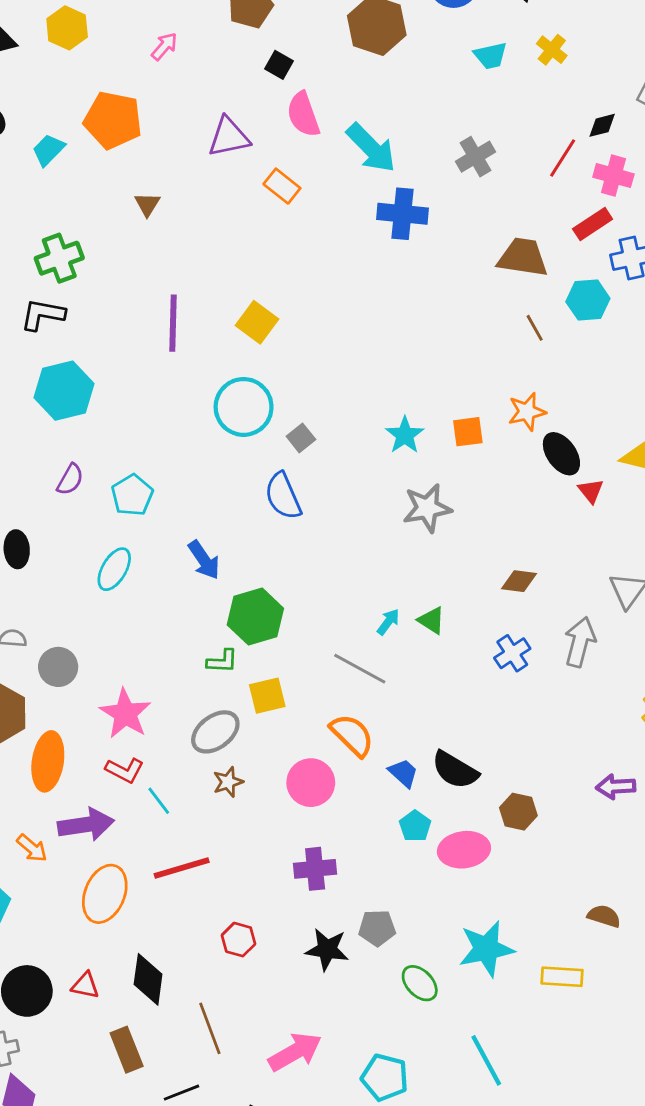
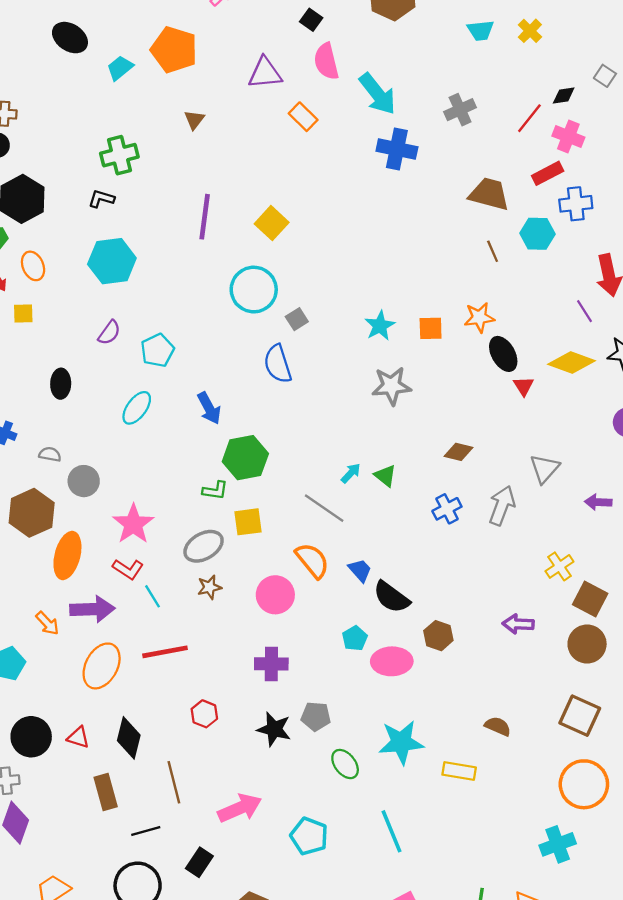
black L-shape: (43, 315) -> (101, 199), size x0.7
blue trapezoid: (403, 773) -> (360, 570), moved

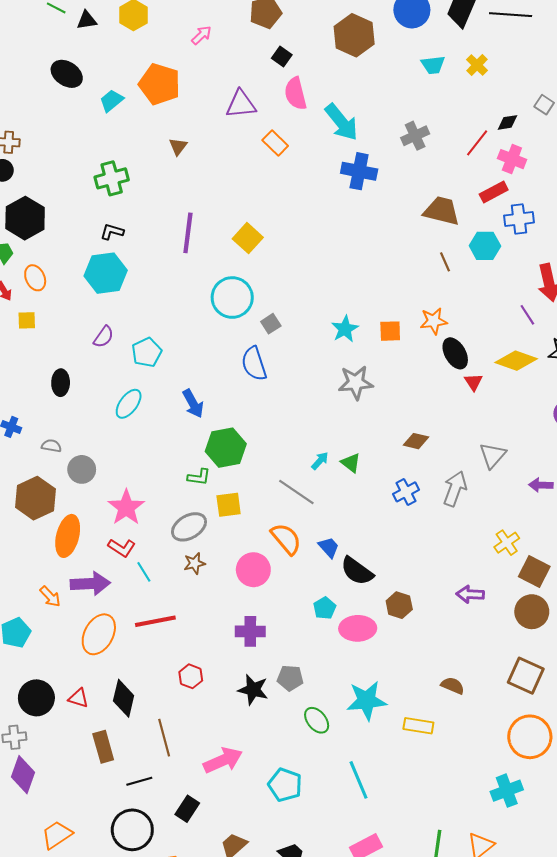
black L-shape: (101, 199) -> (112, 232), moved

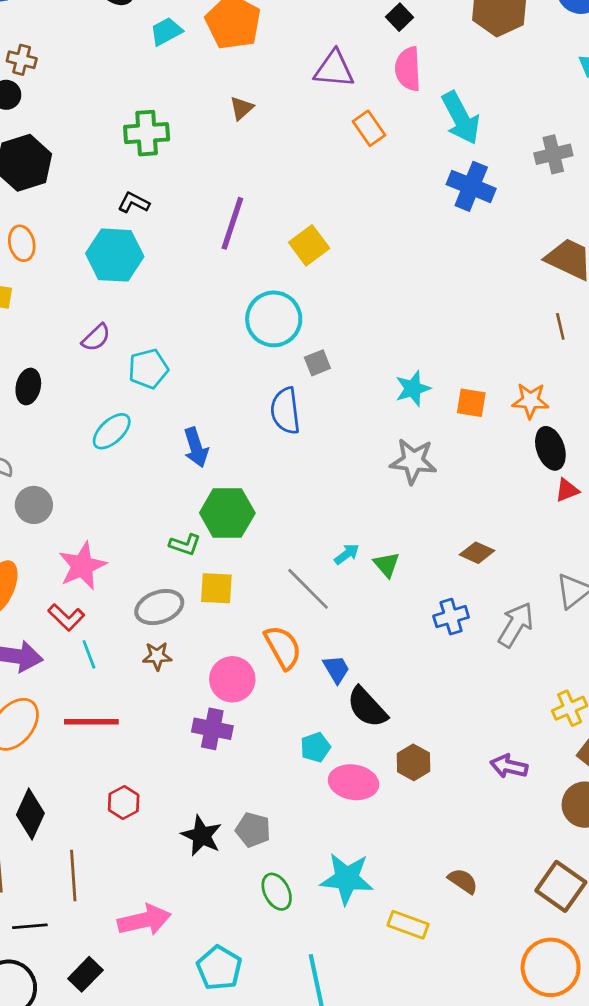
red triangle: (473, 382) -> (567, 490), turned 30
purple cross: (250, 631) -> (212, 729), moved

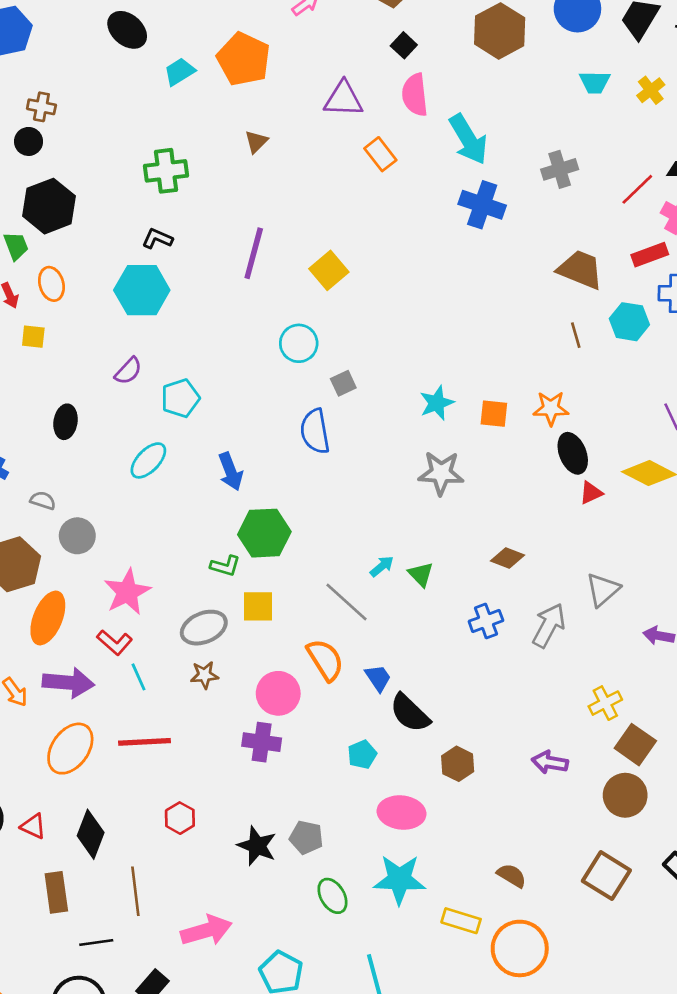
cyan circle: (274, 319) -> (299, 343), size x0.7
pink ellipse: (353, 782) -> (401, 813), moved
orange circle: (551, 967) -> (520, 948), moved

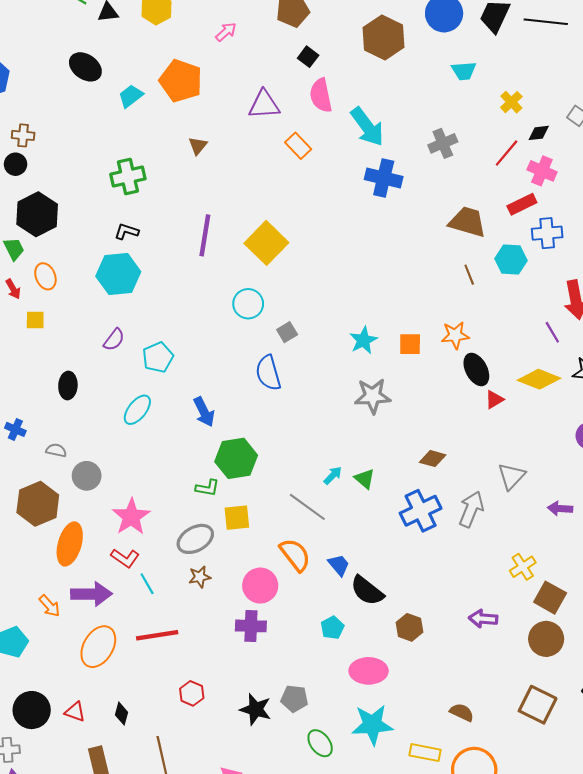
yellow cross: (651, 90) -> (511, 102), moved
yellow square: (329, 270) -> (266, 243), size x1.4
blue cross: (486, 621) -> (421, 511), size x1.5
black diamond: (91, 834) -> (122, 714), size x0.6

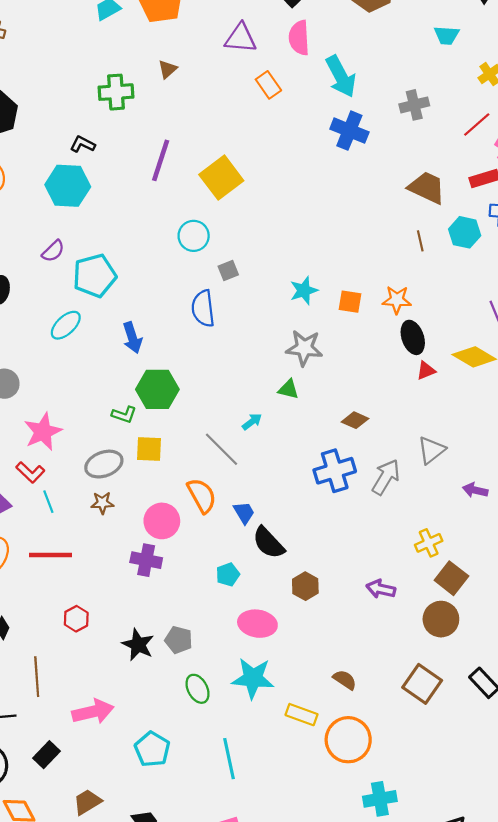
green cross: (128, 177) -> (116, 92), moved
cyan pentagon: (158, 357) -> (95, 276), size x1.4
green triangle: (365, 479) -> (288, 389), moved, turned -35

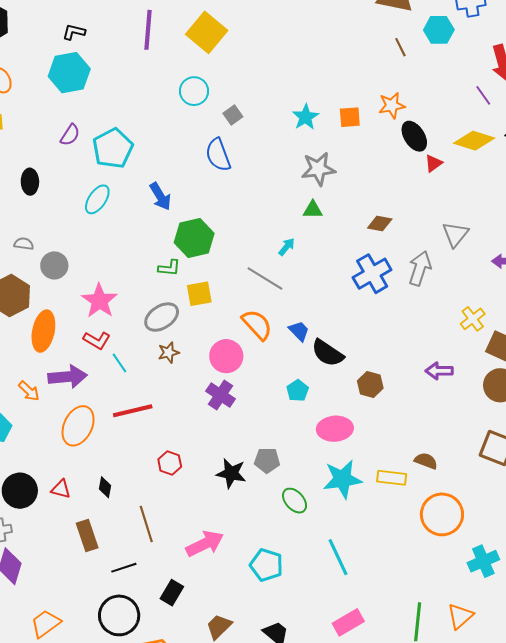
purple cross: (146, 560) -> (221, 395), turned 36
yellow rectangle: (302, 715) -> (392, 478), moved

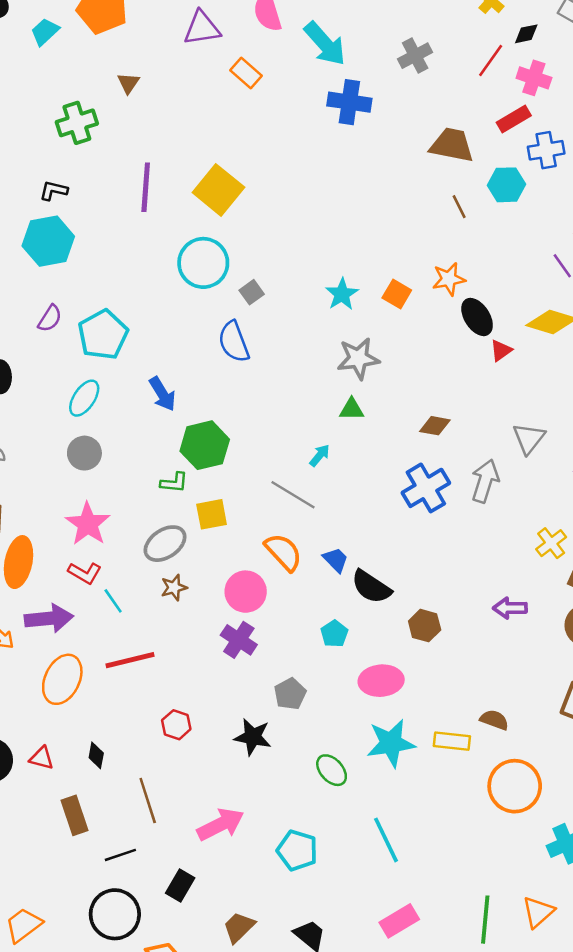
cyan circle: (194, 91) -> (203, 263), size x1.4
orange square: (350, 117) -> (397, 294), turned 35
gray circle: (54, 265) -> (84, 453), moved
gray pentagon: (267, 460) -> (290, 694), moved, turned -30

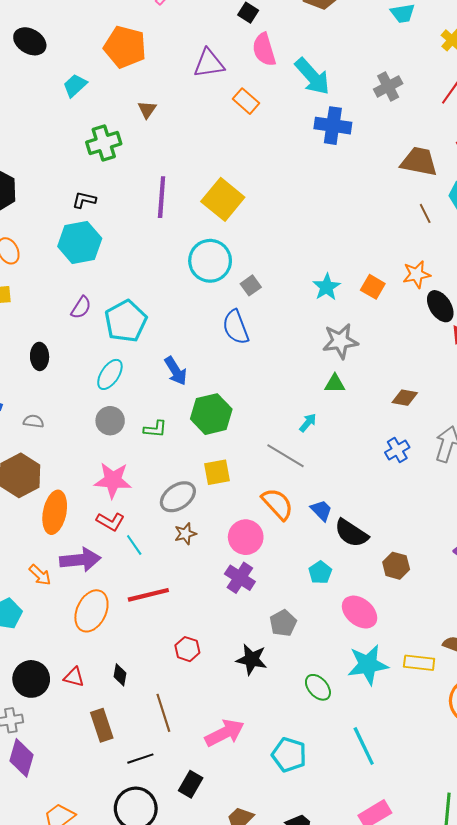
cyan trapezoid: (45, 32) -> (75, 85), moved
green L-shape: (174, 483) -> (155, 429), moved
blue cross: (426, 488) -> (397, 450), size x0.6
pink star: (88, 524) -> (113, 480), turned -30
pink ellipse: (381, 681) -> (360, 612), turned 44

